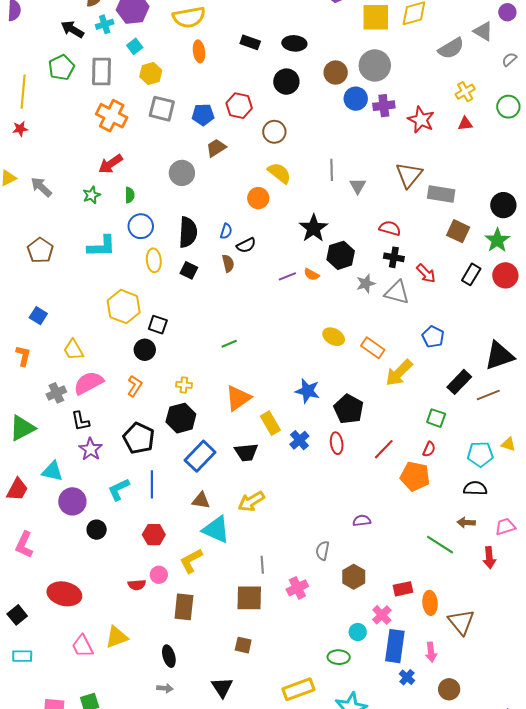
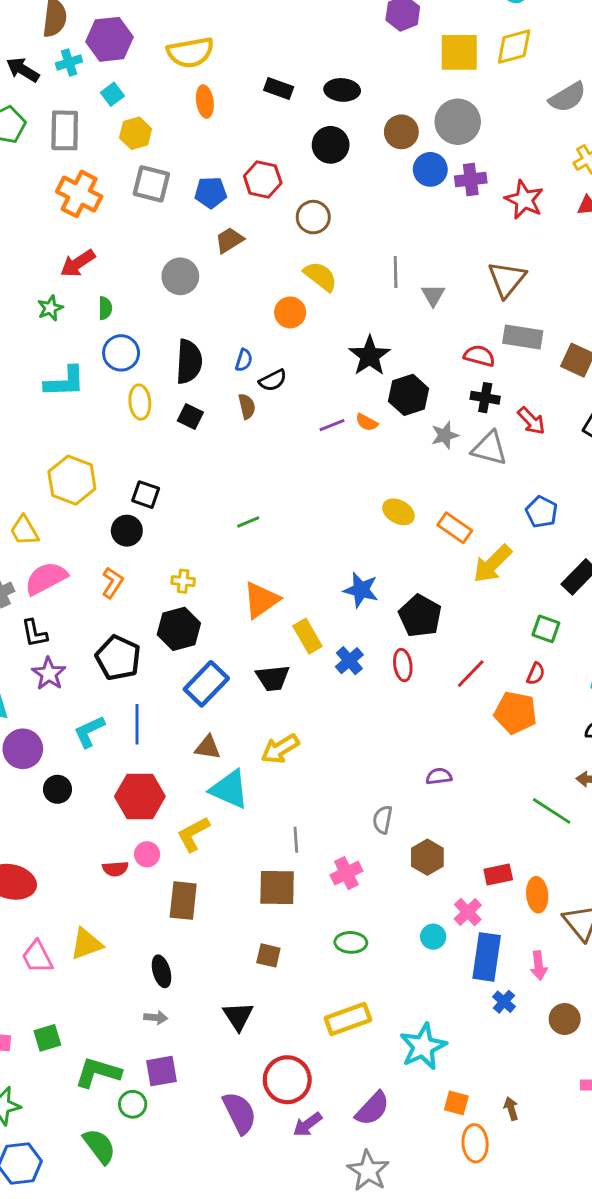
gray rectangle: (441, 194) -> (523, 337), moved
yellow hexagon: (124, 307) -> (72, 480), moved
red hexagon: (154, 535) -> (140, 796), size x1.5
green ellipse: (339, 657) -> (351, 942), moved

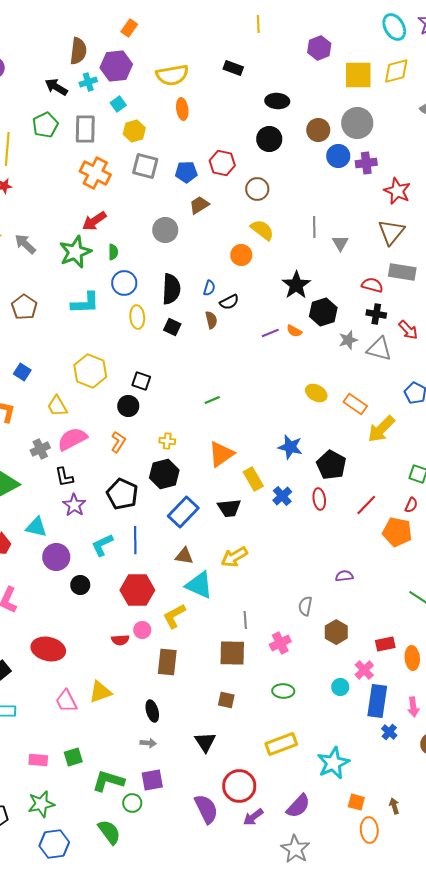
black rectangle: (279, 88) -> (233, 68), moved
red star: (524, 200) -> (397, 191), moved
green star: (50, 308) -> (75, 252), size x1.8

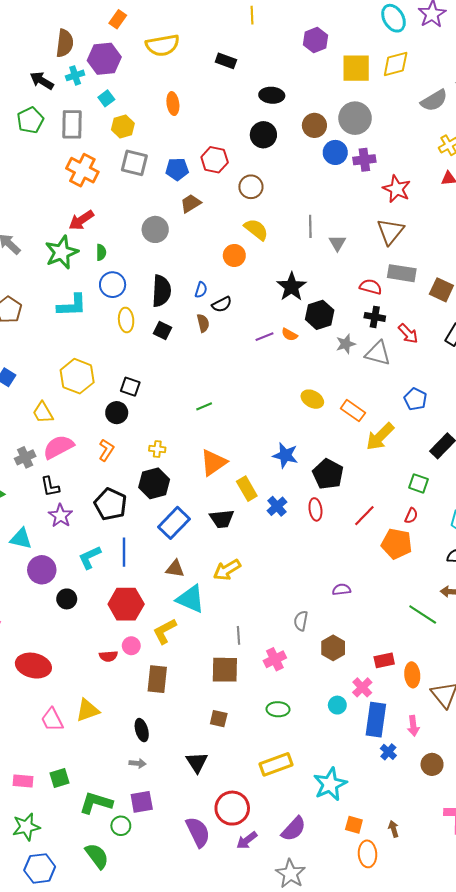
yellow semicircle: (172, 75) -> (162, 45), moved

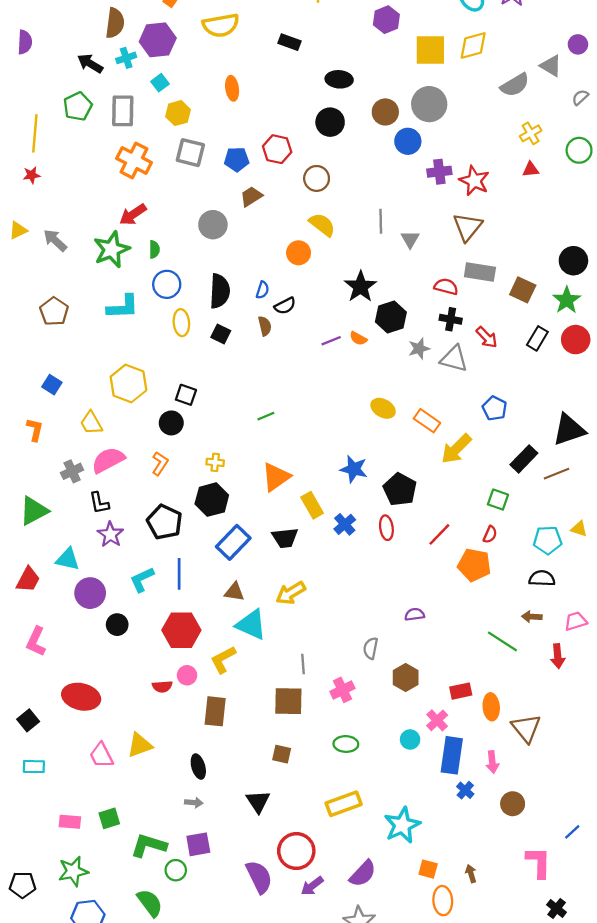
purple cross: (364, 160) -> (439, 172), moved

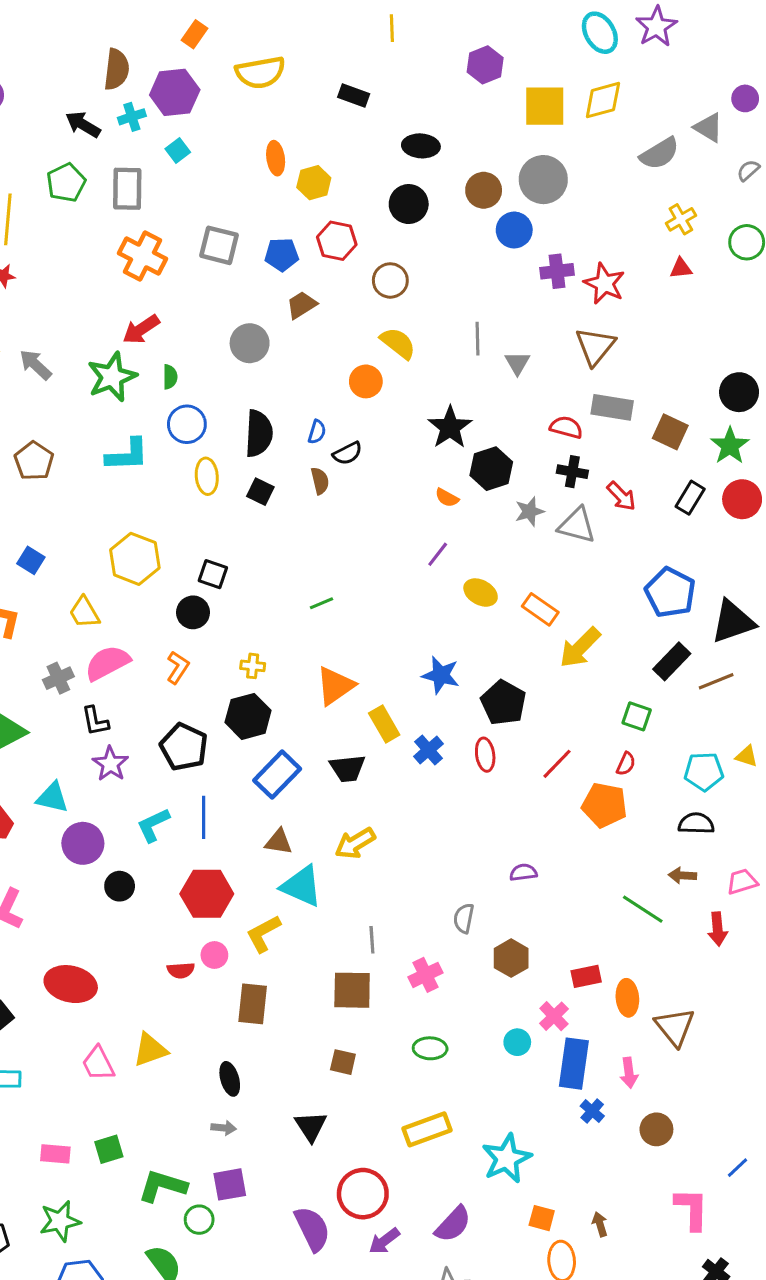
yellow hexagon: (178, 113) -> (314, 183), moved
purple line: (331, 341) -> (438, 554), moved, turned -30
blue pentagon: (495, 408) -> (670, 593), moved, size x1.5

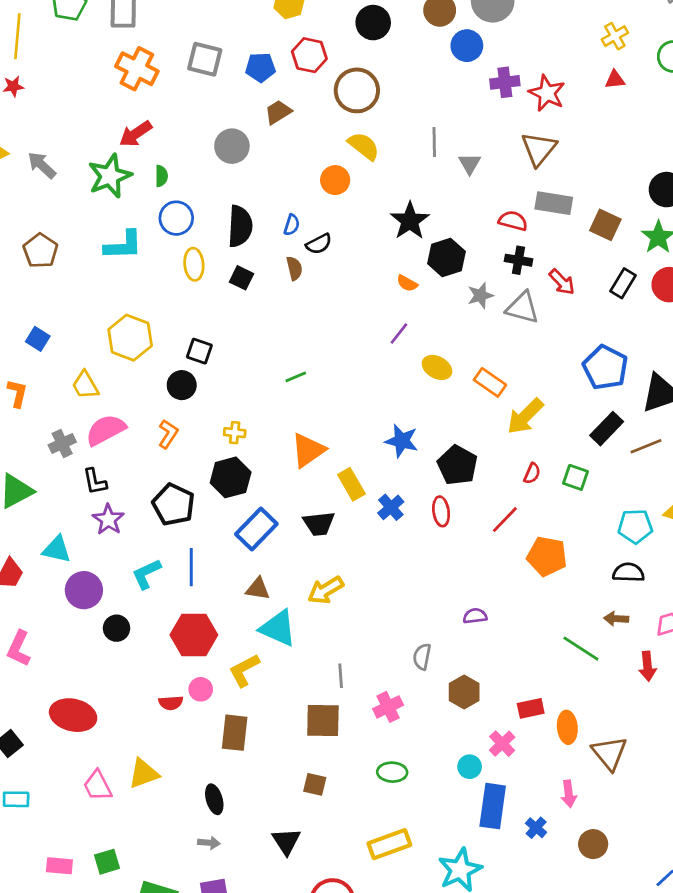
brown circle: (390, 280) -> (357, 90), size x1.4
red semicircle: (626, 764) -> (532, 473), moved
blue rectangle: (574, 1064) -> (493, 806), moved

